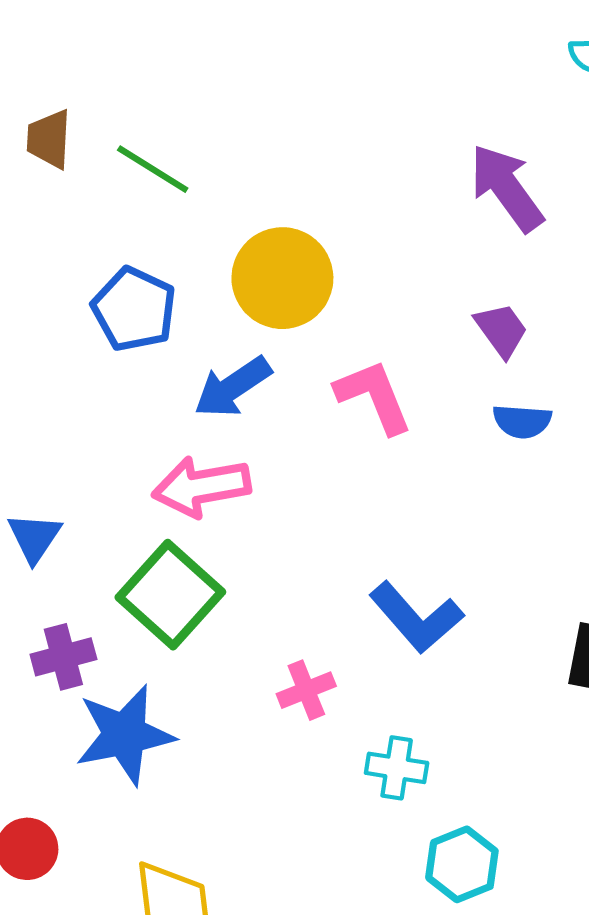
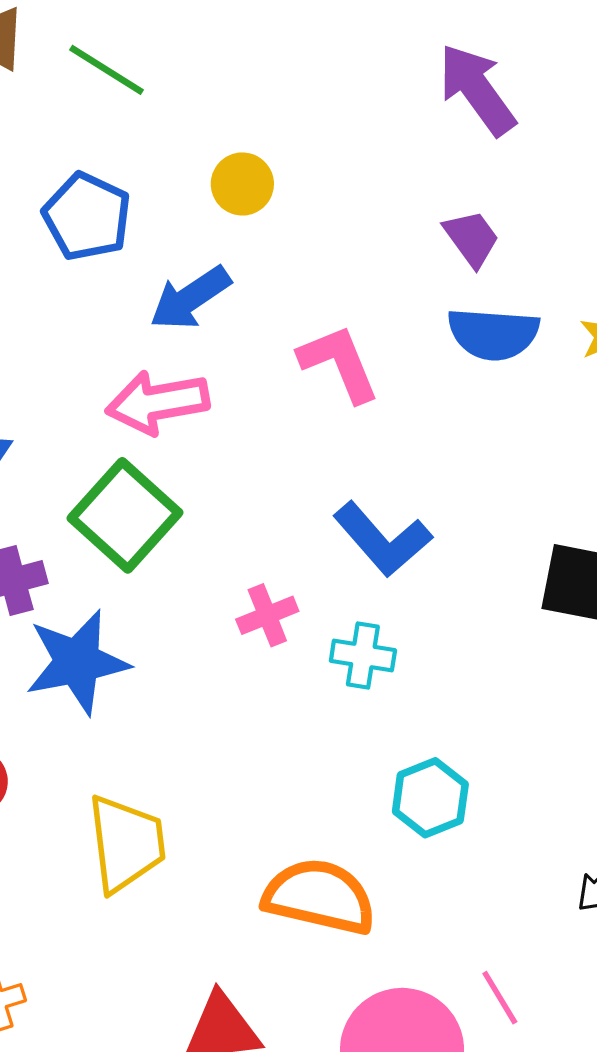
yellow circle: (282, 278) -> (242, 184), size x0.6
pink L-shape: (374, 396) -> (339, 363), moved
blue semicircle: (522, 421) -> (493, 334), size x1.5
cyan cross: (397, 768) -> (363, 655), moved

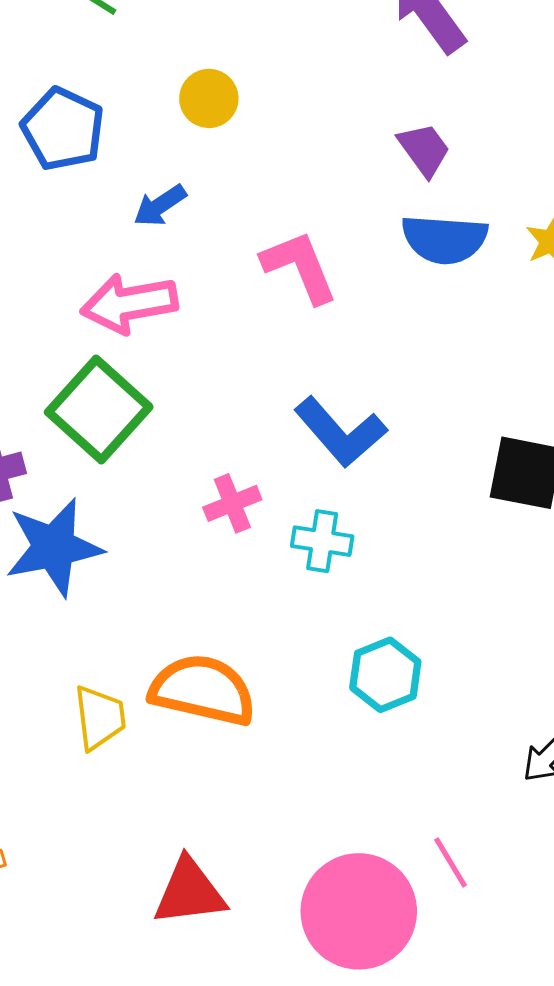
blue arrow: (190, 298) -> (160, 206), size x0.7
yellow trapezoid: (126, 843) -> (100, 718), size x0.7
orange semicircle: (319, 897) -> (203, 690), moved

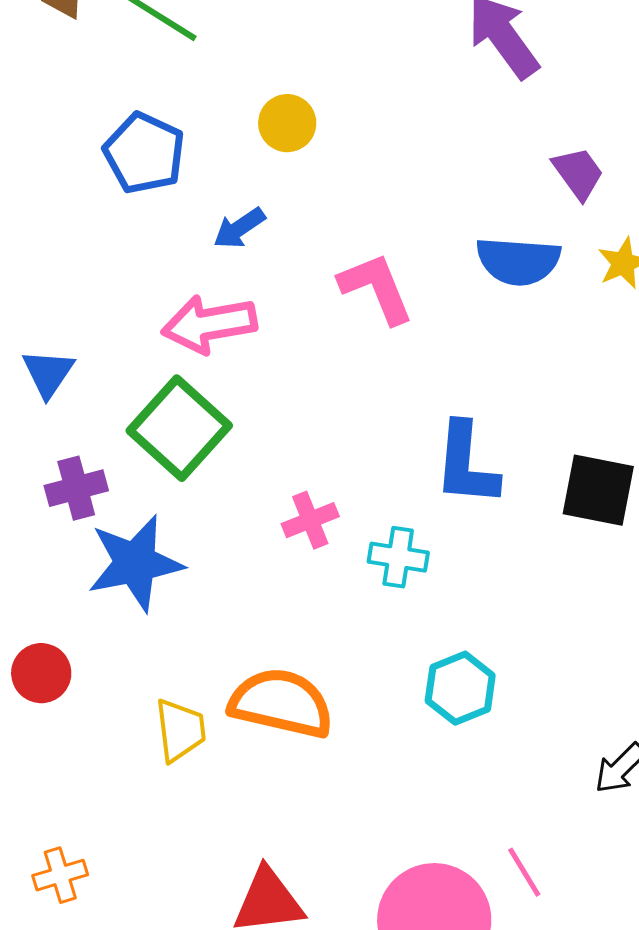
purple trapezoid: (424, 149) -> (578, 173), moved
blue L-shape: (340, 432) -> (466, 464), moved, turned 46

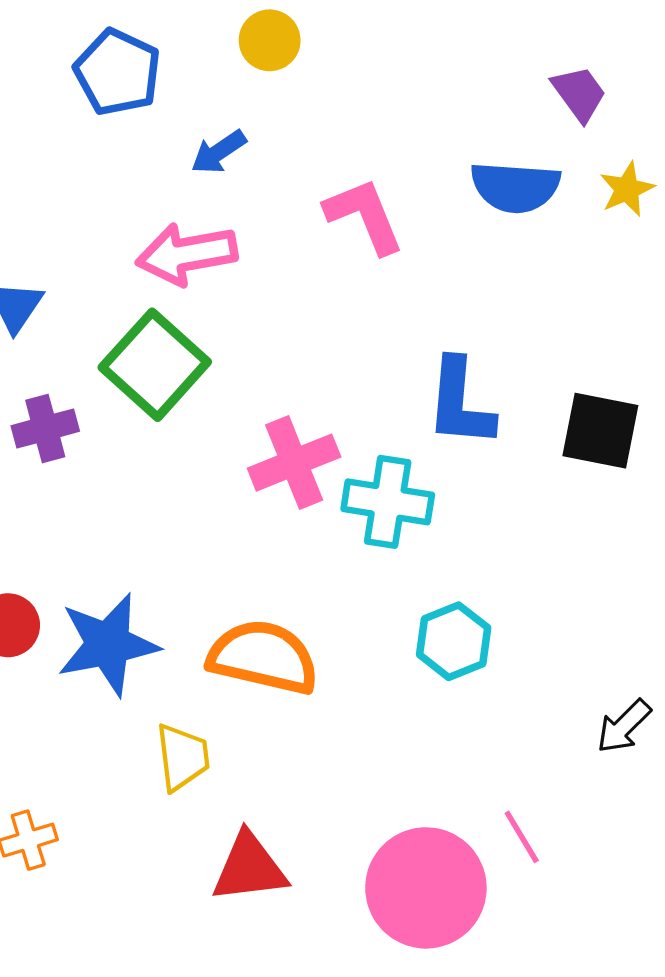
pink cross: (310, 520) -> (294, 463), size x1.5
cyan cross: (398, 557) -> (388, 502), size x1.4
blue star: (135, 563) -> (108, 644), moved
yellow trapezoid: (180, 730) -> (182, 757), moved

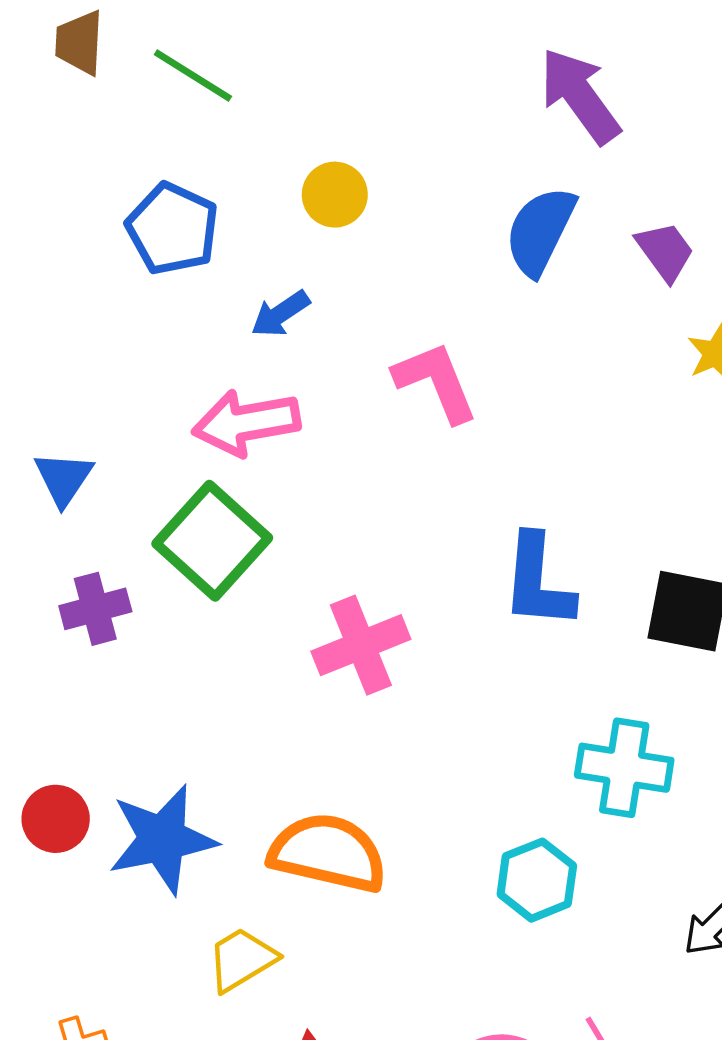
blue semicircle: (515, 187) -> (540, 231), moved, turned 112
cyan cross: (388, 502) -> (624, 768), moved
cyan hexagon: (454, 641) -> (537, 880), moved
yellow trapezoid: (182, 757) -> (242, 960), turned -114

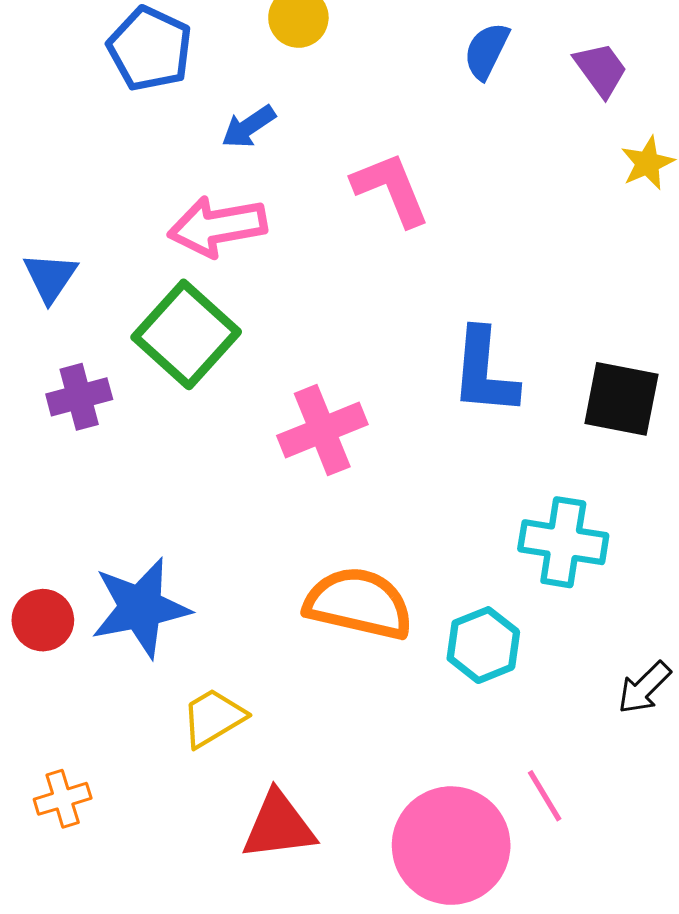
blue semicircle: (540, 231) -> (486, 51), size x0.7
red circle: (56, 819) -> (43, 620), moved
orange semicircle: (328, 853) -> (359, 604), moved

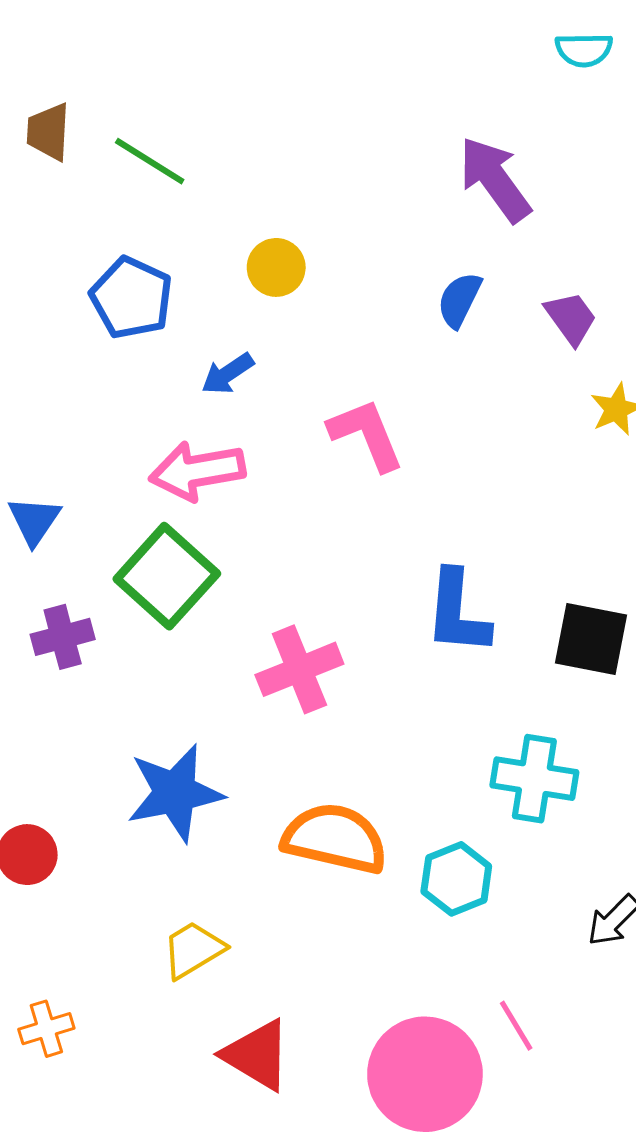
blue star: (141, 608) -> (175, 793), moved
red triangle: (279, 826) -> (257, 1055), turned 38

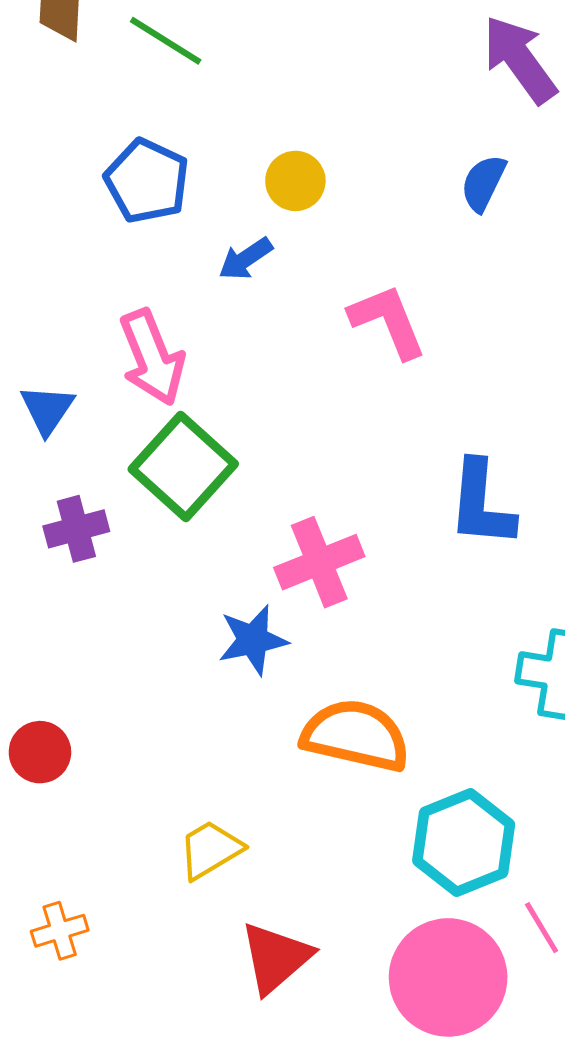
yellow circle: (276, 267) -> (295, 181), moved
pink arrow: (197, 471) -> (152, 357), moved, turned -102
blue star: (175, 793) -> (253, 640), moved, size x0.7
cyan hexagon: (456, 879) -> (464, 842), moved, size x1.4
red triangle: (257, 1055) -> (276, 958), turned 48

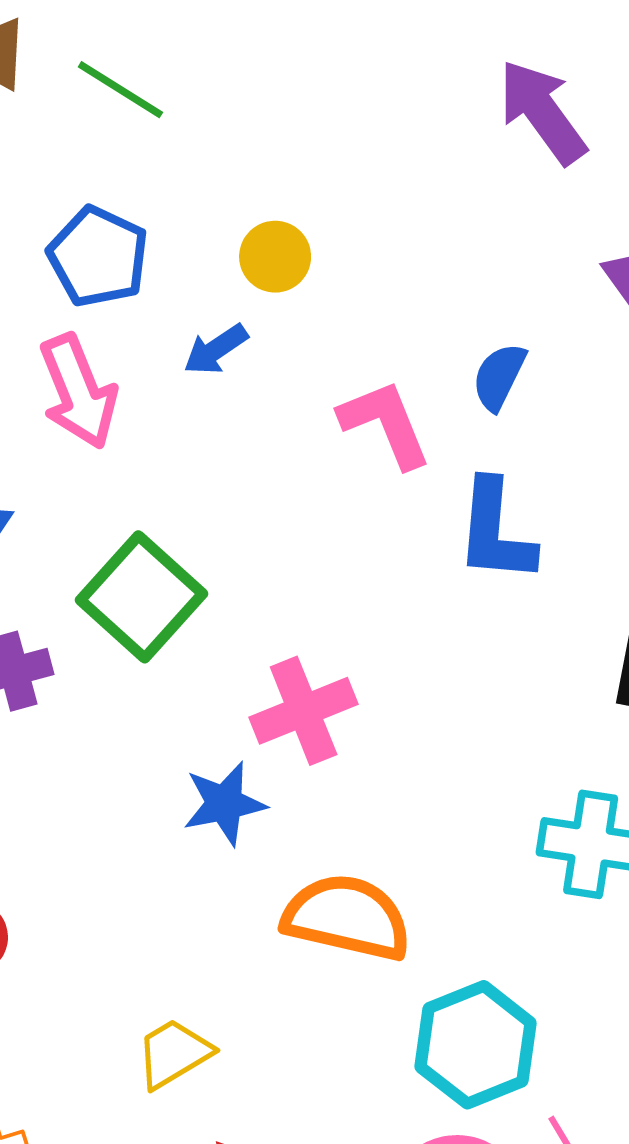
blue semicircle: (483, 183) -> (499, 377), moved
pink arrow: (152, 357) -> (78, 392), moved
blue L-shape: (481, 504) -> (495, 531), moved

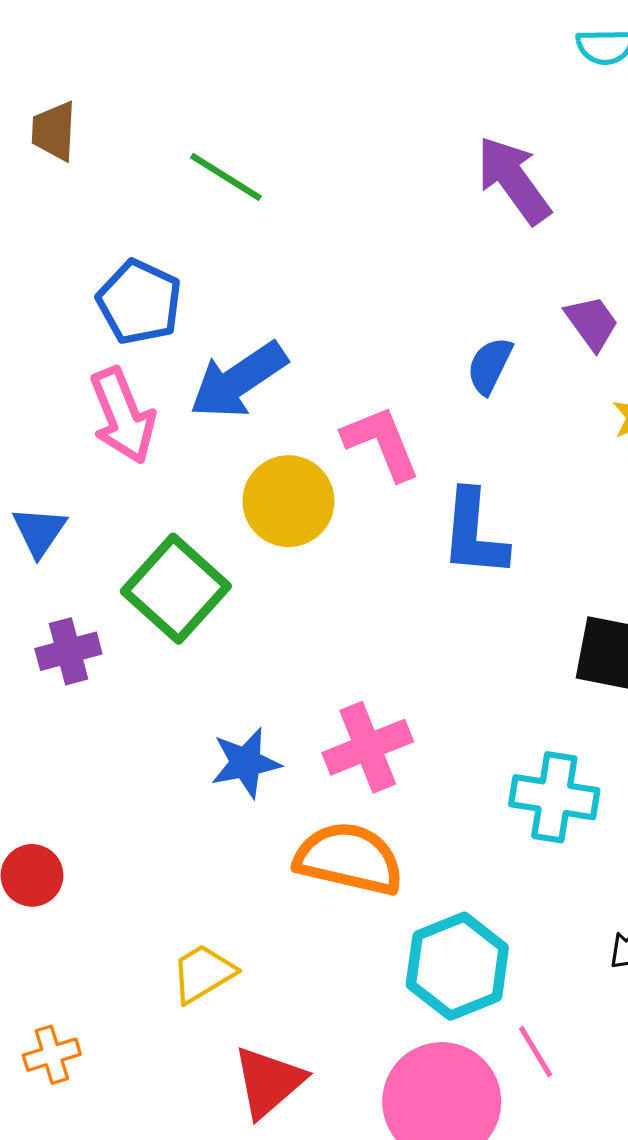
green line: (120, 90) -> (226, 177), moved
yellow circle: (275, 257) -> (288, 501), moved, size x1.5
blue arrow: (216, 349) -> (238, 380), size x1.8
blue semicircle: (499, 377) -> (490, 366), moved
pink cross: (304, 711) -> (368, 747), moved

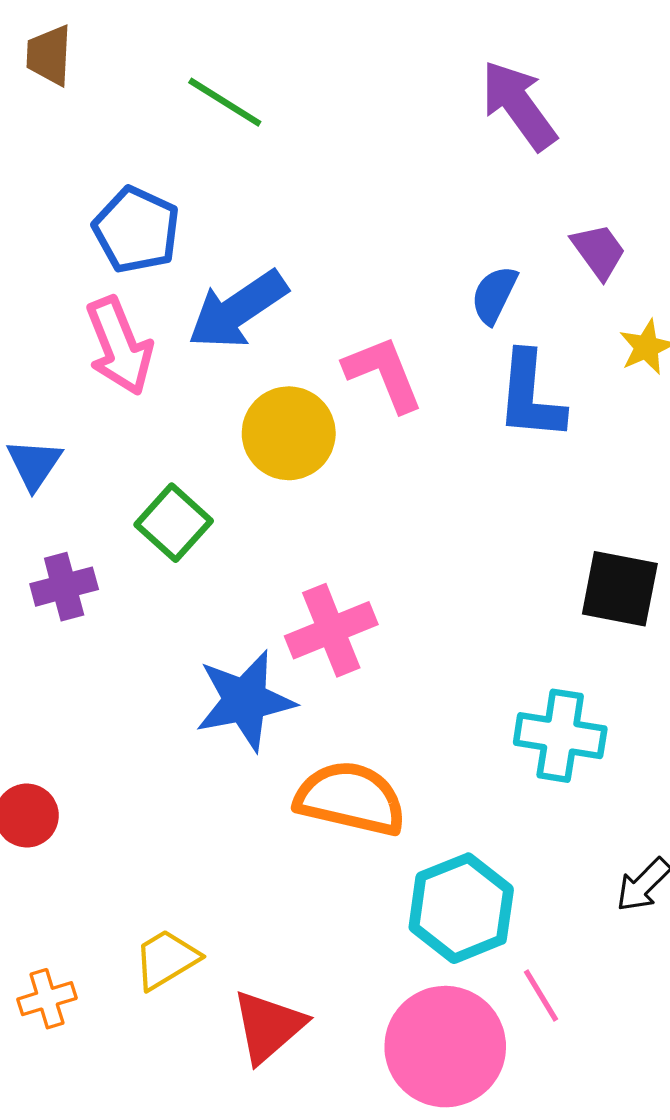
blue L-shape: (474, 533) -> (530, 396), moved
green square: (176, 589) -> (174, 523), size x0.7
pink cross: (368, 747) -> (331, 630), moved
blue star: (246, 763) -> (245, 701), size x1.4
yellow trapezoid: (203, 973) -> (166, 959), moved

